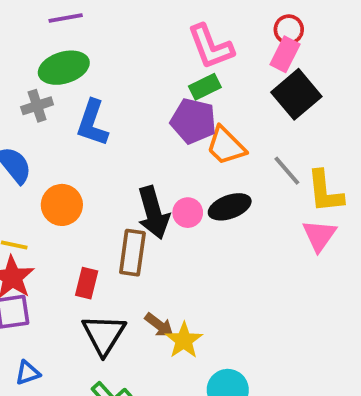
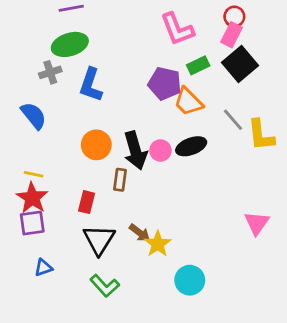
green rectangle: (205, 87) -> (198, 65), moved
orange circle: (62, 205) -> (96, 145), moved
pink triangle: (319, 235) -> (257, 223), moved
brown rectangle: (132, 253) -> (120, 180), size x0.7

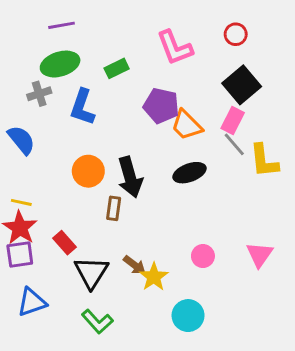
pink rectangle: (232, 35) -> (233, 121), moved
green rectangle: (198, 65) -> (117, 68), moved
pink circle: (160, 150) -> (203, 256), moved
red rectangle: (87, 202) -> (64, 243), moved, turned -55
blue triangle: (43, 268) -> (32, 302), size x1.5

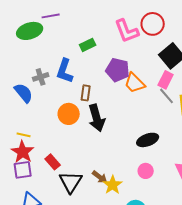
red circle: (236, 34) -> (153, 24), moved, size x1.5
green ellipse: (60, 64) -> (30, 31), moved
gray cross: (39, 94) -> (41, 77), moved
black ellipse: (190, 173) -> (148, 140), moved
brown rectangle: (114, 208) -> (86, 93), moved

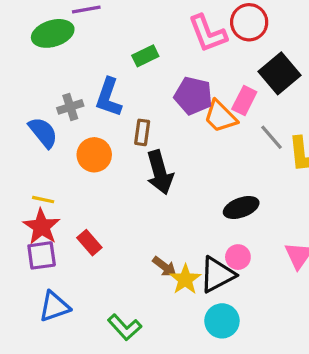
pink rectangle: (166, 80) -> (244, 101), moved
orange circle: (69, 114) -> (94, 155), moved
black triangle: (71, 182) -> (217, 275), moved, turned 30

